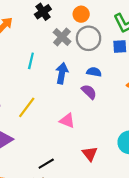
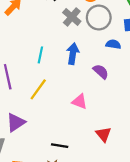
cyan line: (31, 61) -> (40, 55), moved
blue semicircle: (94, 72) -> (113, 44), moved
black line: (46, 164) -> (60, 146), turned 42

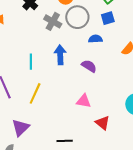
pink triangle: (80, 102) -> (84, 101), moved

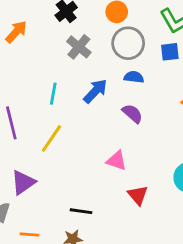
gray cross: (53, 21) -> (79, 47), moved
blue semicircle: (95, 39) -> (134, 77), moved
blue arrow: (60, 55) -> (95, 91), turned 36

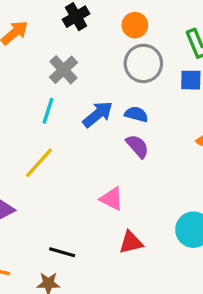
gray cross: (79, 47) -> (63, 70), moved
blue semicircle: (134, 77) -> (136, 114), moved
red triangle: (138, 195) -> (131, 242), turned 50

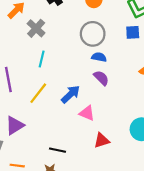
gray circle: (143, 63) -> (93, 34), moved
gray cross: (63, 70) -> (36, 28), moved
blue arrow: (98, 114) -> (71, 94), moved

